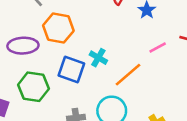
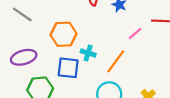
orange hexagon: (58, 28) -> (64, 34), moved

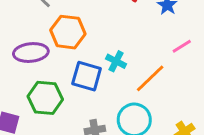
orange hexagon: (64, 34) -> (68, 32), moved

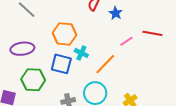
orange hexagon: (68, 32) -> (64, 34), moved

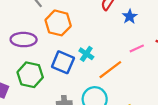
orange hexagon: (64, 34) -> (58, 23), moved

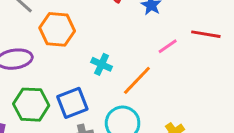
blue square: (63, 62) -> (72, 103), moved, turned -35

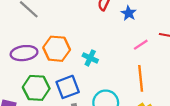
orange hexagon: (57, 29) -> (57, 49), moved
orange line: (137, 80) -> (141, 78), moved, turned -50

